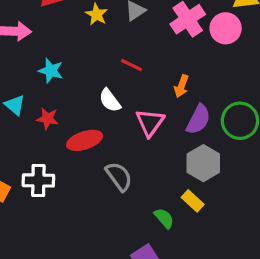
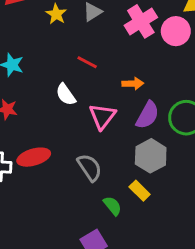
orange arrow: (181, 86) -> (133, 84), turned -114
red ellipse: (85, 140) -> (34, 157), moved
gray semicircle: (119, 176) -> (90, 167), moved

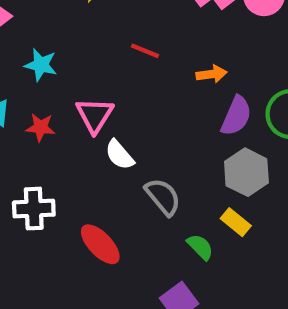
white semicircle: (66, 94) -> (119, 155), moved
pink triangle: (102, 116) -> (95, 115), moved
red ellipse: (34, 157) -> (100, 244), moved, turned 68

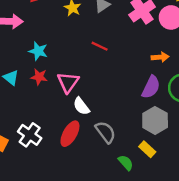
orange arrow: (212, 74) -> (160, 57), moved
red star: (40, 127) -> (39, 77), moved
white cross: (34, 209) -> (30, 135), turned 35
red ellipse: (100, 244) -> (70, 134), moved, turned 70

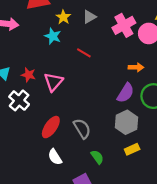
cyan star: (38, 51) -> (53, 36), moved
white semicircle: (81, 106) -> (55, 157), moved
white cross: (30, 135) -> (19, 100), moved
yellow rectangle: (147, 149) -> (132, 149), moved, turned -72

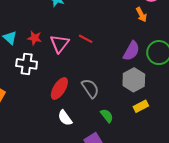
red line: (84, 53) -> (86, 39), moved
orange arrow: (136, 67) -> (141, 15), moved, turned 64
white cross: (19, 100) -> (27, 64), turned -30

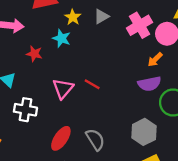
orange arrow: (141, 15) -> (155, 60), turned 72
red star: (35, 38) -> (34, 54), moved
purple semicircle: (131, 51) -> (149, 84), moved, turned 48

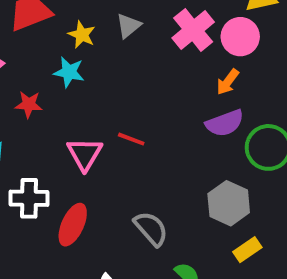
red ellipse: (61, 138) -> (73, 225), moved

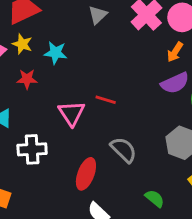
yellow star: (82, 35) -> (22, 44), moved
red ellipse: (73, 225) -> (86, 174), moved
gray semicircle: (151, 229) -> (124, 150), moved

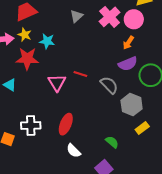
red star: (27, 79) -> (27, 59), size x1.6
white cross: (32, 149) -> (31, 126), moved
gray semicircle: (124, 150) -> (109, 85), moved

